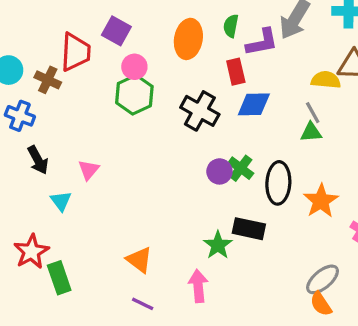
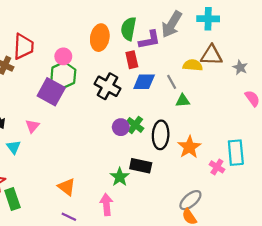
green semicircle: (231, 26) -> (129, 29), size x1.5
purple square: (116, 31) -> (51, 92), moved, size x1.4
gray line: (313, 113) -> (172, 82), moved

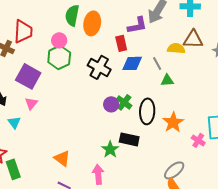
green semicircle: (129, 29) -> (72, 15), moved
purple square: (51, 92) -> (28, 76), moved

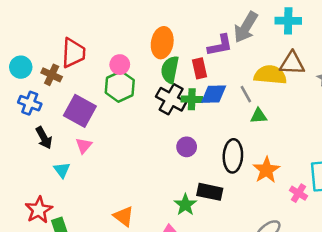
green semicircle: (72, 15) -> (170, 70), moved
yellow semicircle: (176, 48) -> (270, 75), size x1.4
green cross: (124, 102) -> (192, 99), moved, turned -35

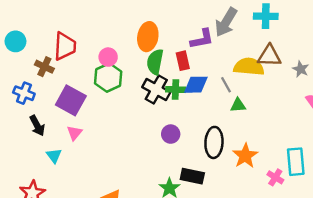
cyan circle: (21, 67) -> (15, 41), moved

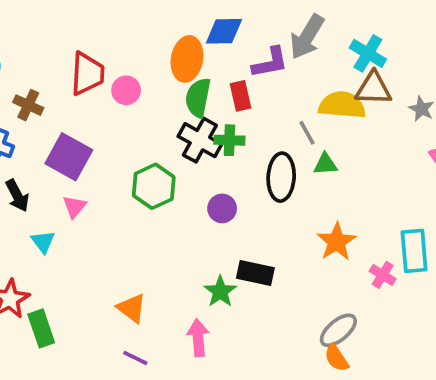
cyan cross: (266, 16) -> (368, 53), moved, turned 30
red trapezoid: (65, 46) -> (87, 74), moved
green hexagon: (108, 78) -> (154, 186), moved
blue diamond: (196, 85) -> (224, 31), moved
black ellipse: (214, 142) -> (281, 177), moved

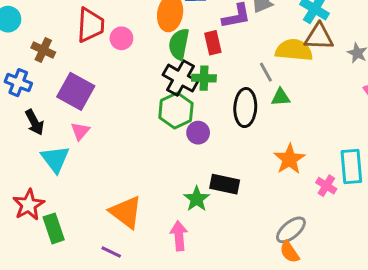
green hexagon: (154, 186) -> (176, 111), moved
cyan triangle: (43, 242) -> (55, 159), size x1.5
orange triangle: (132, 308) -> (126, 212), size x1.4
purple line: (135, 358) -> (111, 252), moved

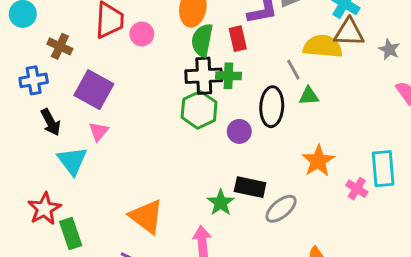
black cross: (180, 78) -> (204, 76), turned -32
blue cross: (18, 83) -> (34, 80), turned -30
purple circle: (198, 133) -> (239, 131), moved
gray ellipse: (291, 230) -> (281, 209), moved

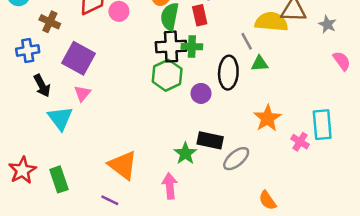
red star: (44, 209) -> (22, 170), moved

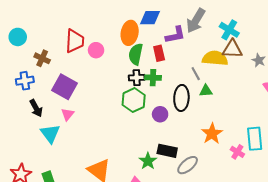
black cross: (171, 47) -> (137, 78), size x0.7

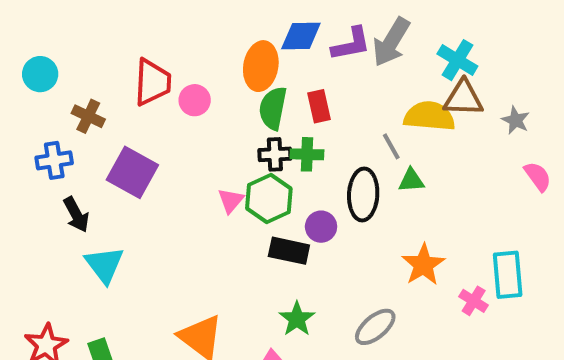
purple L-shape: (175, 35) -> (351, 44), moved
pink triangle: (68, 114) -> (231, 201), moved
black rectangle: (167, 151) -> (289, 251), moved

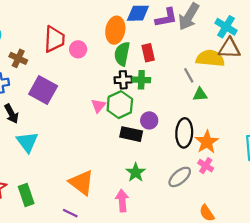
black ellipse: (363, 194) -> (184, 133), moved
pink cross: (474, 301) -> (206, 166), moved

